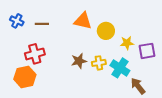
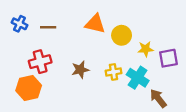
brown star: (79, 61) -> (80, 70), moved

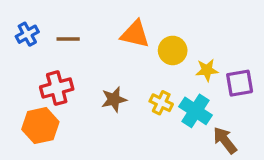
blue cross: (19, 24) -> (27, 34), turned 35
yellow cross: (113, 72) -> (161, 103), turned 35

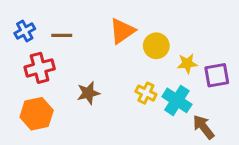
orange triangle: (135, 34) -> (122, 31), turned -48
red cross: (57, 88) -> (40, 68), moved
brown star: (114, 99) -> (88, 93), moved

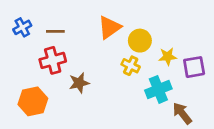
red cross: (40, 68) -> (53, 60), moved
yellow cross: (146, 93) -> (131, 66), moved
cyan cross: (177, 100) -> (158, 89), turned 35

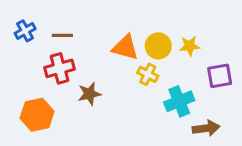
orange triangle: (109, 27) -> (125, 47), moved, turned 50
yellow star: (168, 56) -> (190, 46), moved
brown arrow: (182, 113) -> (206, 128), turned 120

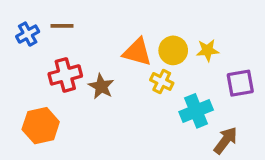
brown line: (62, 35) -> (62, 26), moved
brown star: (89, 94) -> (101, 86), moved, turned -30
brown arrow: (206, 128) -> (226, 140), turned -45

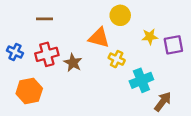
blue cross: (28, 34) -> (15, 52), moved, turned -35
yellow circle: (173, 50) -> (120, 15), moved
purple square: (240, 83) -> (173, 45), moved

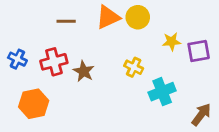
brown line: (45, 19) -> (66, 21), moved
orange triangle: (99, 38) -> (108, 17), moved, turned -40
brown arrow: (163, 102) -> (201, 115), moved

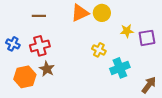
brown line: (66, 21) -> (39, 16), moved
brown star: (84, 71) -> (47, 69), moved

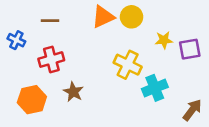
blue cross: (13, 44) -> (16, 40), moved
yellow cross: (99, 50) -> (128, 65), size x1.5
brown star: (47, 69) -> (73, 92), moved

